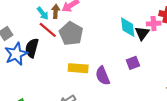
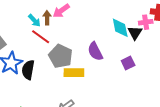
gray pentagon: (71, 34) -> (61, 56), moved
black semicircle: (32, 48) -> (28, 70), moved
purple semicircle: (103, 76) -> (95, 51), moved

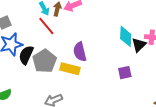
purple semicircle: (95, 51) -> (80, 52), moved
gray pentagon: (61, 56) -> (45, 61), moved

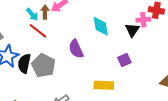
cyan diamond: (126, 36) -> (101, 26), moved
yellow rectangle: (70, 69) -> (104, 85), moved

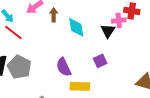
brown arrow: (45, 12) -> (54, 15), moved
purple semicircle: (76, 49) -> (64, 67), moved

